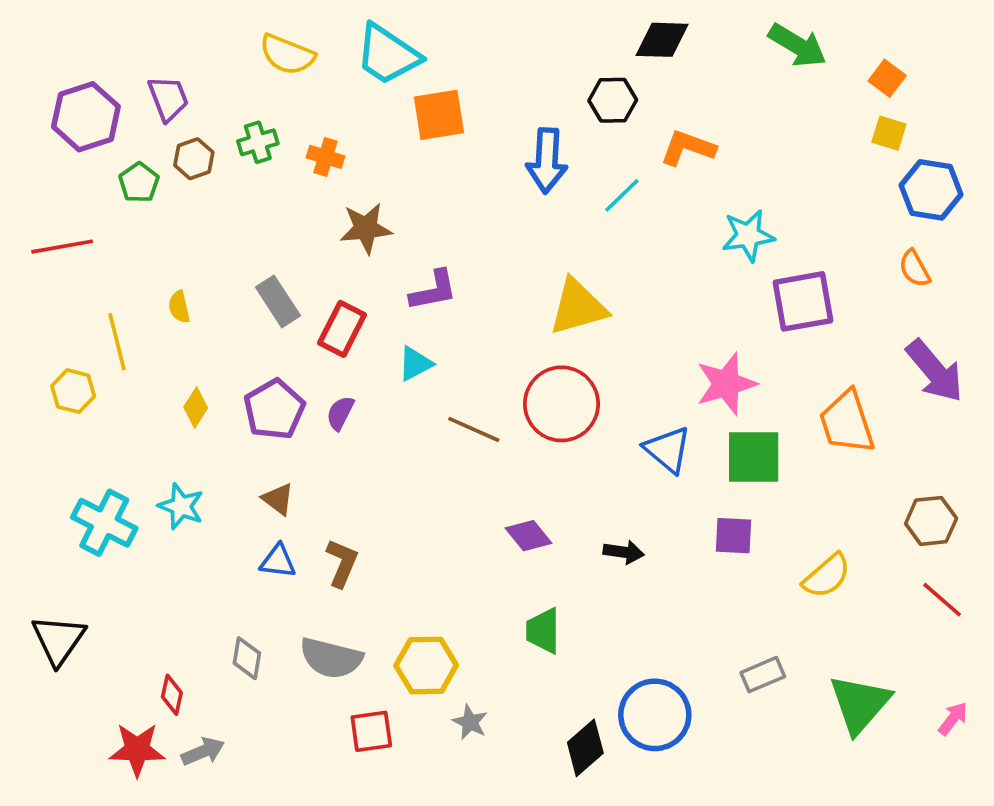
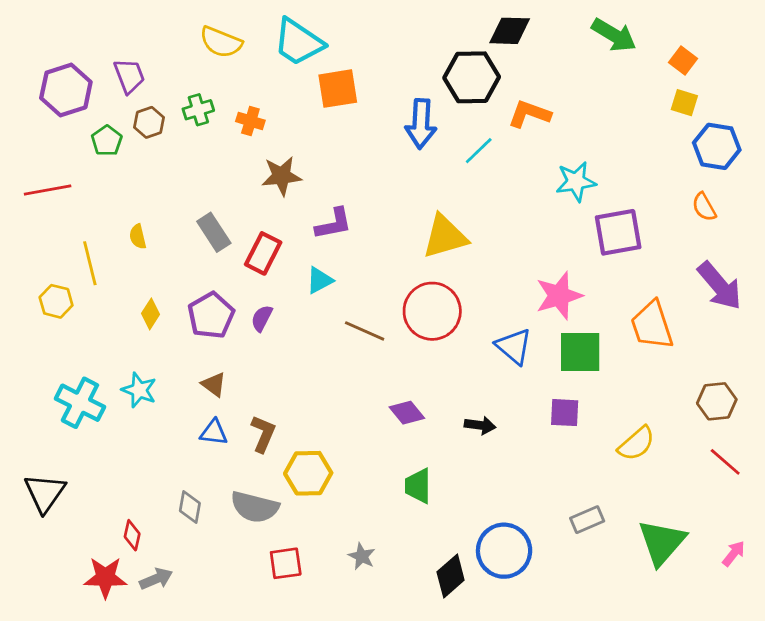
black hexagon: (613, 100) -> (472, 77), size x1.5
yellow hexagon: (426, 665) -> (308, 473), moved

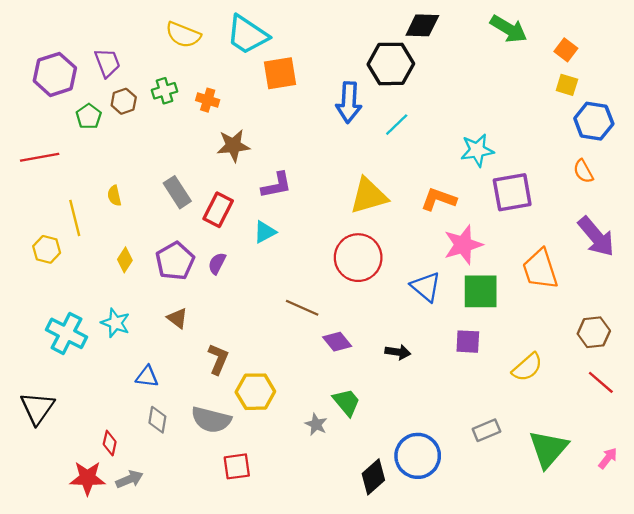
orange L-shape: (529, 114) -> (439, 199), moved
brown line: (365, 331) -> (302, 308), moved
blue triangle: (214, 432) -> (147, 377), moved
green trapezoid: (418, 486) -> (346, 402), turned 140
gray star: (362, 556) -> (316, 424), moved

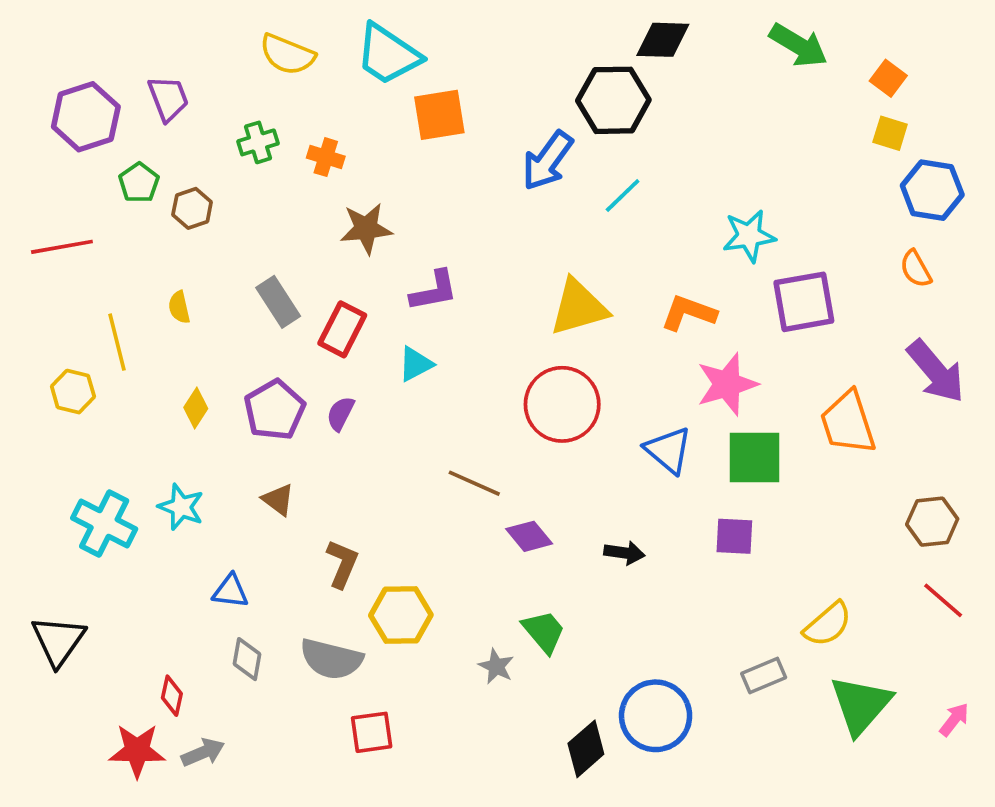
brown hexagon: (124, 101) -> (192, 208), moved
blue arrow: (349, 102) -> (547, 161), turned 33
yellow semicircle: (527, 367) -> (828, 624), moved

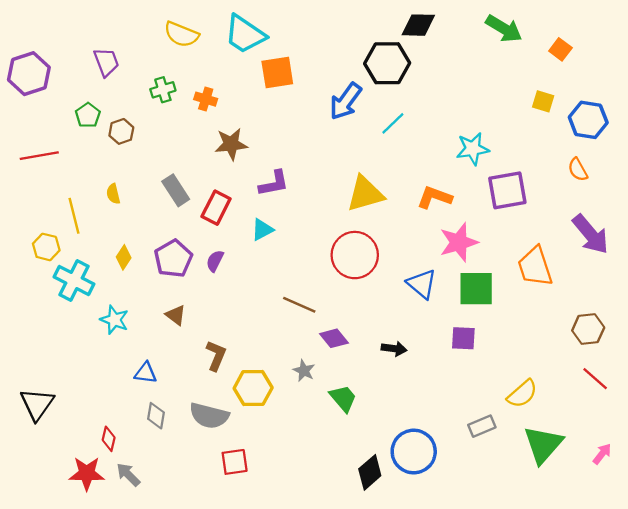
purple hexagon: (86, 117) -> (29, 74), moved
yellow square: (890, 133) -> (543, 101), moved
cyan cross: (104, 523) -> (74, 280), moved
gray star: (496, 666) -> (304, 371), moved
gray arrow: (203, 752) -> (128, 475), turned -112

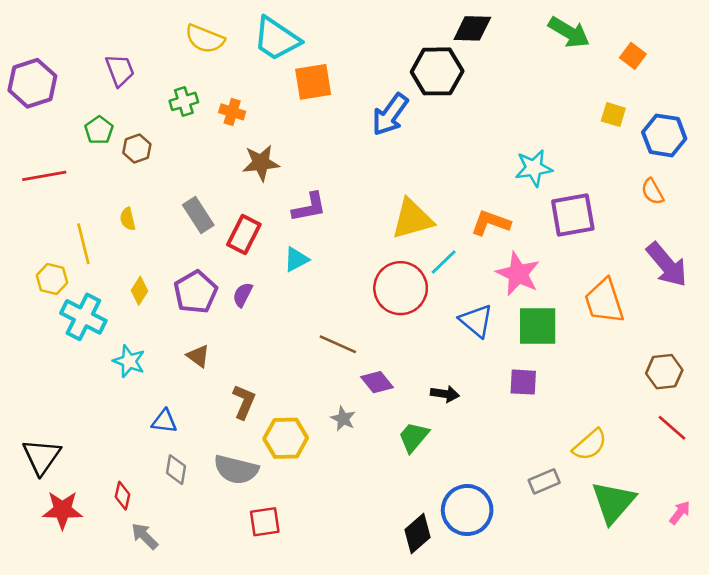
cyan line: (393, 123) -> (444, 262), moved
pink star: (459, 242) -> (518, 274), turned -30
green trapezoid: (343, 398) -> (414, 437), moved, turned -100
red star: (87, 473) -> (62, 510), moved

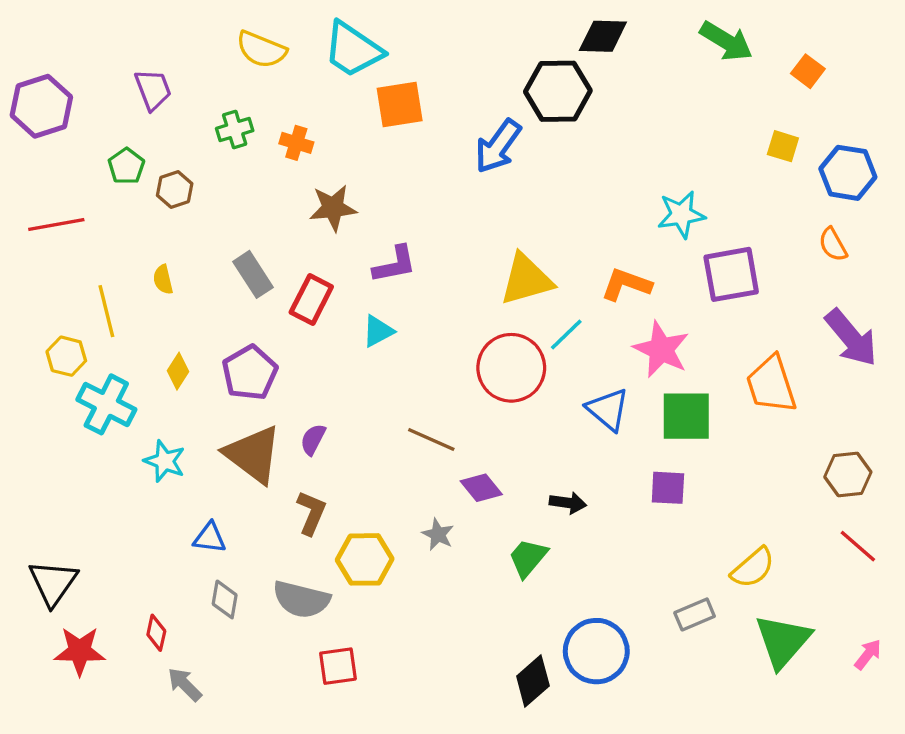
purple semicircle: (243, 295) -> (313, 439), moved
brown triangle: (198, 356) -> (253, 454), size x2.0

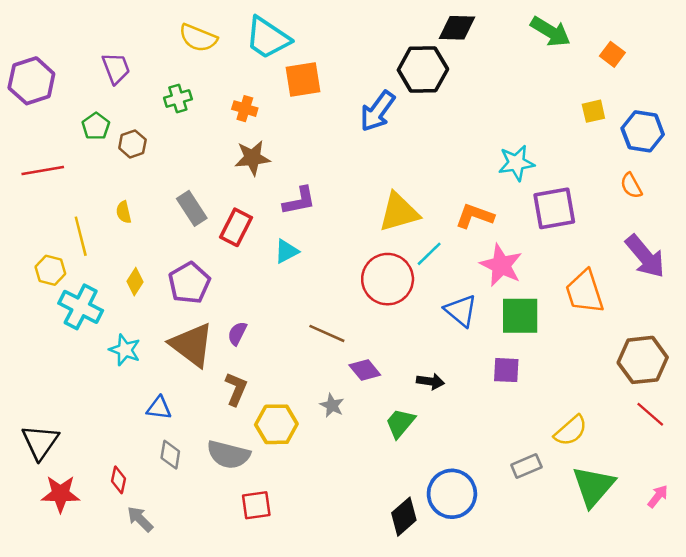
orange cross: (296, 143) -> (245, 109), moved
yellow square: (783, 146) -> (593, 111), turned -30
brown hexagon: (848, 474) -> (643, 360), size x1.4

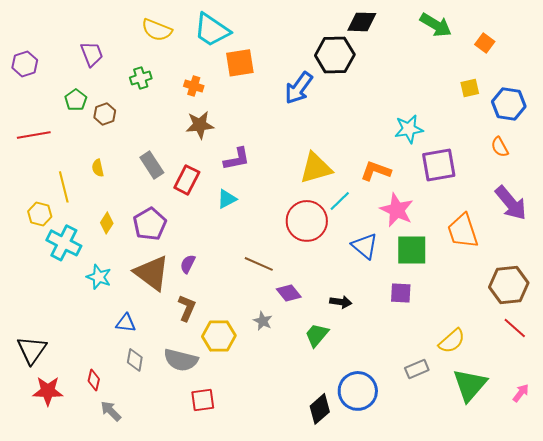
purple hexagon: (31, 81) -> (25, 64), size x0.7

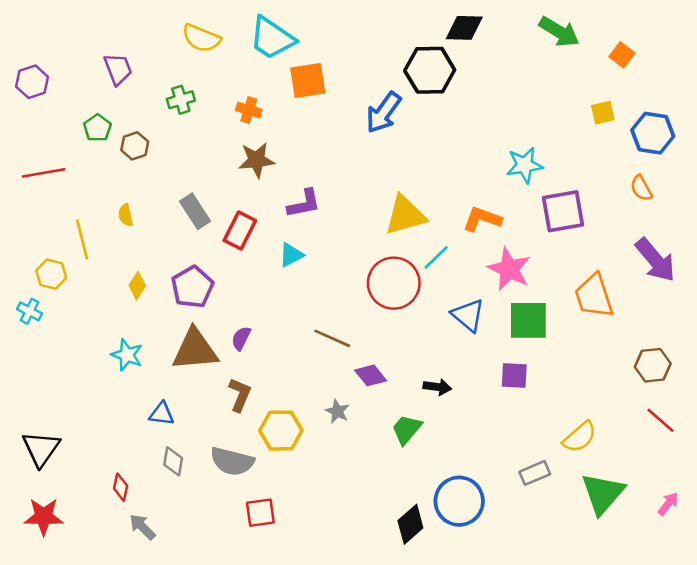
cyan cross: (64, 243) -> (30, 311), moved, size x0.6
brown triangle: (152, 273) -> (195, 350), turned -42
brown hexagon: (509, 285) -> (653, 365), size x0.7
red star: (48, 391) -> (44, 517), moved

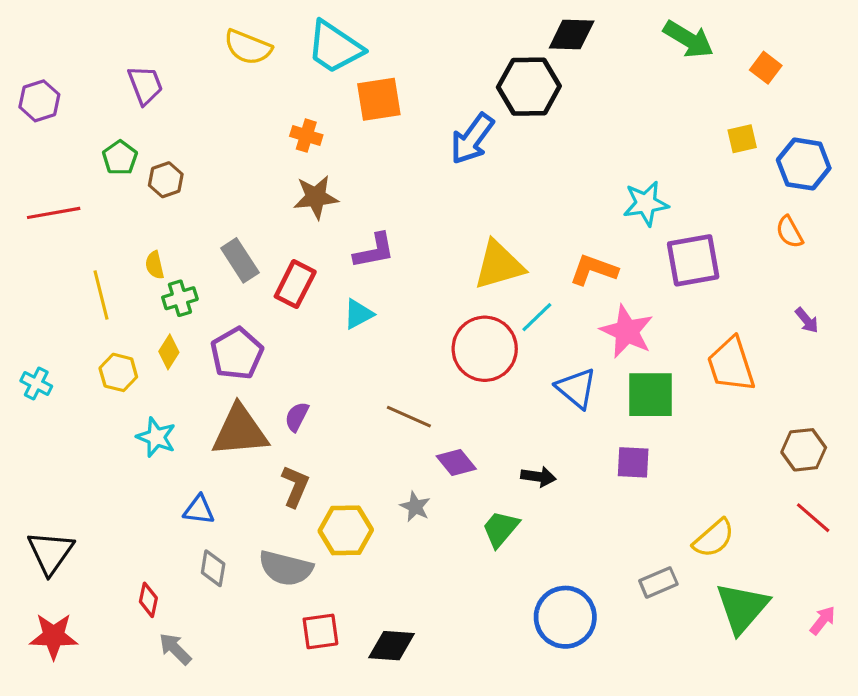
green cross: (181, 100) -> (180, 298), moved
purple arrow: (655, 260) -> (807, 320), size x0.5
yellow hexagon: (51, 274) -> (118, 372), moved
black diamond: (410, 524) -> (392, 646), moved, turned 45

